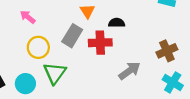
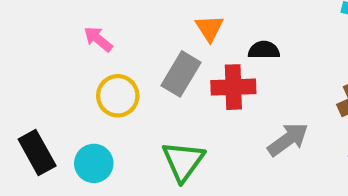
green triangle: (55, 73) -> (183, 161), moved

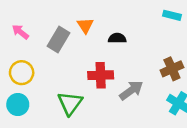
gray rectangle: (181, 74) -> (59, 40), moved
red cross: (233, 87) -> (101, 75), moved
yellow circle: (118, 96) -> (22, 73), moved

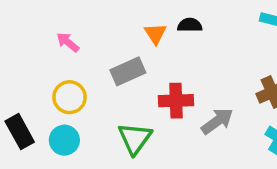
black semicircle: (117, 38) -> (190, 25), moved
gray rectangle: (59, 40) -> (128, 71), moved, turned 35

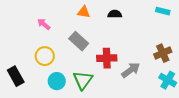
orange triangle: (155, 34) -> (84, 12), moved, turned -48
gray rectangle: (128, 71) -> (79, 41), turned 66
cyan circle: (64, 140) -> (57, 81), moved

